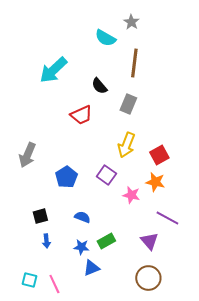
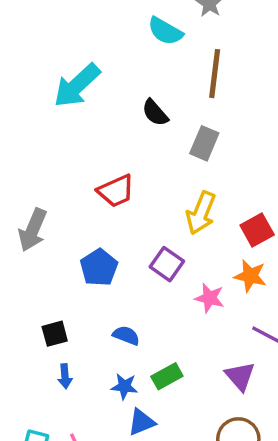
red trapezoid: (81, 115) -> (116, 191), moved

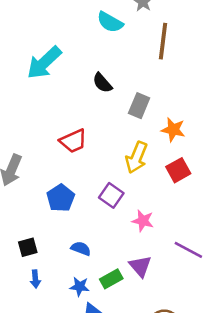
brown line: (215, 74) -> (163, 41), moved
orange star: (250, 276) -> (173, 130), moved
purple triangle: (240, 376) -> (140, 266), moved

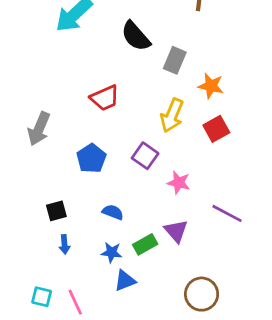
black semicircle: (102, 83) -> (136, 36), size x1.4

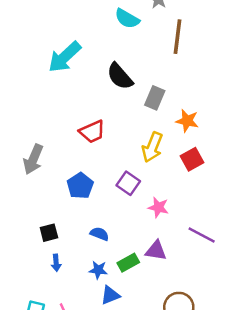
purple triangle: (176, 231) -> (156, 251), turned -40

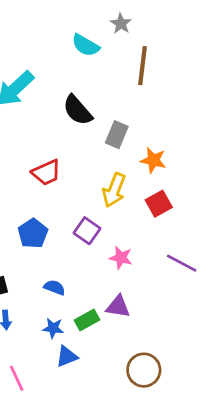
purple line: (202, 235) -> (182, 263), moved

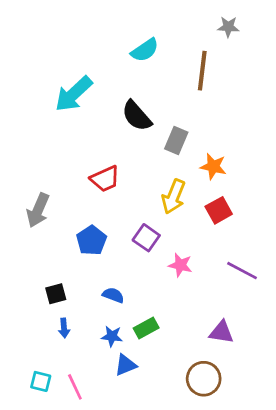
gray star: (121, 24) -> (228, 27), moved, turned -30
cyan semicircle: (86, 45) -> (145, 50), turned -64
purple triangle: (118, 306) -> (221, 332), moved

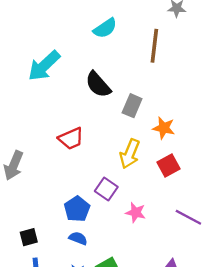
blue pentagon: (91, 240) -> (77, 209), moved

